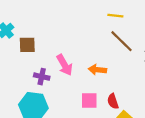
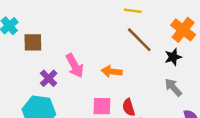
purple cross: (42, 77) -> (49, 78), turned 32

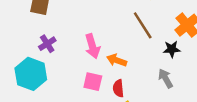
pink arrow: (75, 66) -> (92, 46), moved
orange arrow: (112, 71) -> (117, 60), moved

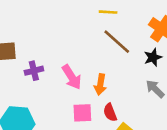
purple cross: (47, 44) -> (34, 71), moved, turned 35
orange arrow: (117, 60) -> (100, 84), turned -84

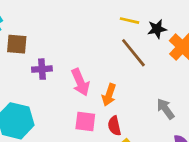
black star: (153, 57) -> (157, 29), moved

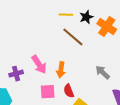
purple cross: (42, 69) -> (16, 74), moved

